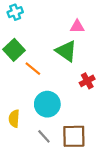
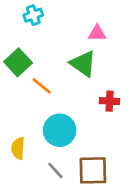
cyan cross: (15, 12) -> (33, 15), moved
red cross: (87, 81) -> (110, 101), turned 32

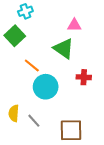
green square: (18, 62) -> (15, 36), moved
cyan circle: (60, 130) -> (46, 87), moved
gray line: (55, 170) -> (34, 121), moved

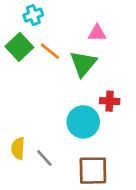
green triangle: (64, 49) -> (83, 64), turned 35
orange line: (32, 65) -> (50, 51), moved
cyan circle: (46, 87) -> (83, 122), moved

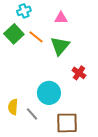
pink triangle: (97, 33) -> (61, 18), moved
red cross: (110, 101) -> (79, 73), turned 32
cyan circle: (83, 122) -> (49, 93), moved

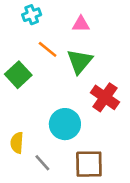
green square: (14, 34) -> (18, 75), moved
red cross: (79, 73) -> (105, 97), size x1.5
gray line: (32, 114) -> (42, 163), moved

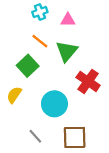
cyan cross: (32, 15) -> (40, 12), moved
green square: (18, 75) -> (28, 66), moved
yellow semicircle: (17, 143) -> (14, 95), moved, turned 30

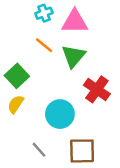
pink triangle: (68, 20) -> (75, 22), size x1.6
green square: (28, 66) -> (17, 76), moved

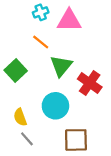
green triangle: (73, 56) -> (61, 66), moved
yellow semicircle: (16, 104) -> (20, 117), moved, turned -54
gray line: (39, 150) -> (27, 139), moved

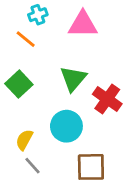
cyan cross: (41, 12) -> (38, 15), moved
orange line: (41, 42) -> (26, 39), moved
yellow semicircle: (20, 117) -> (24, 140), turned 48

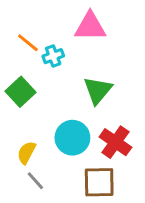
cyan cross: (38, 15) -> (53, 56), moved
green triangle: (73, 79) -> (98, 90), moved
red cross: (107, 99) -> (115, 142), moved

